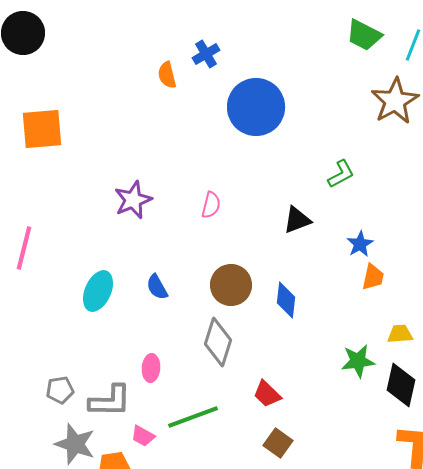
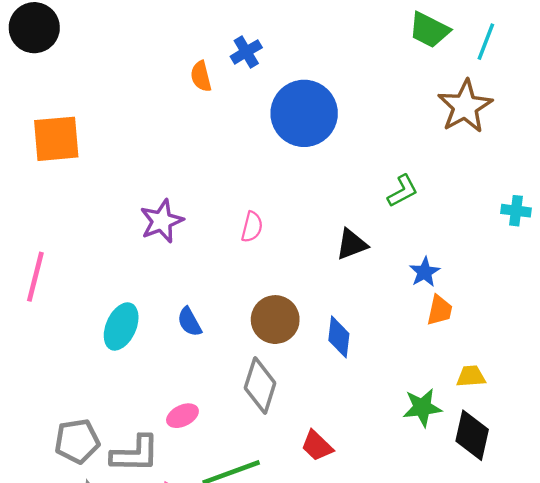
pink ellipse: (151, 368) -> (182, 416), turned 60
gray pentagon: (60, 390) -> (77, 441), size x1.4

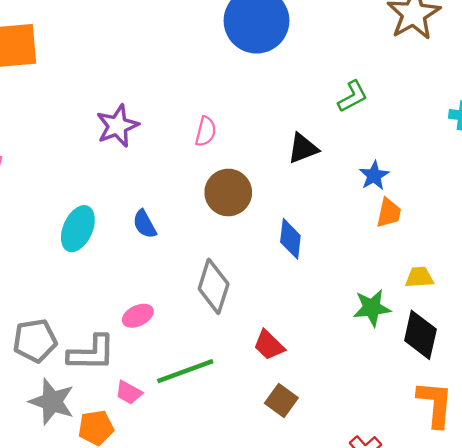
brown circle: (275, 320) -> (228, 192), moved

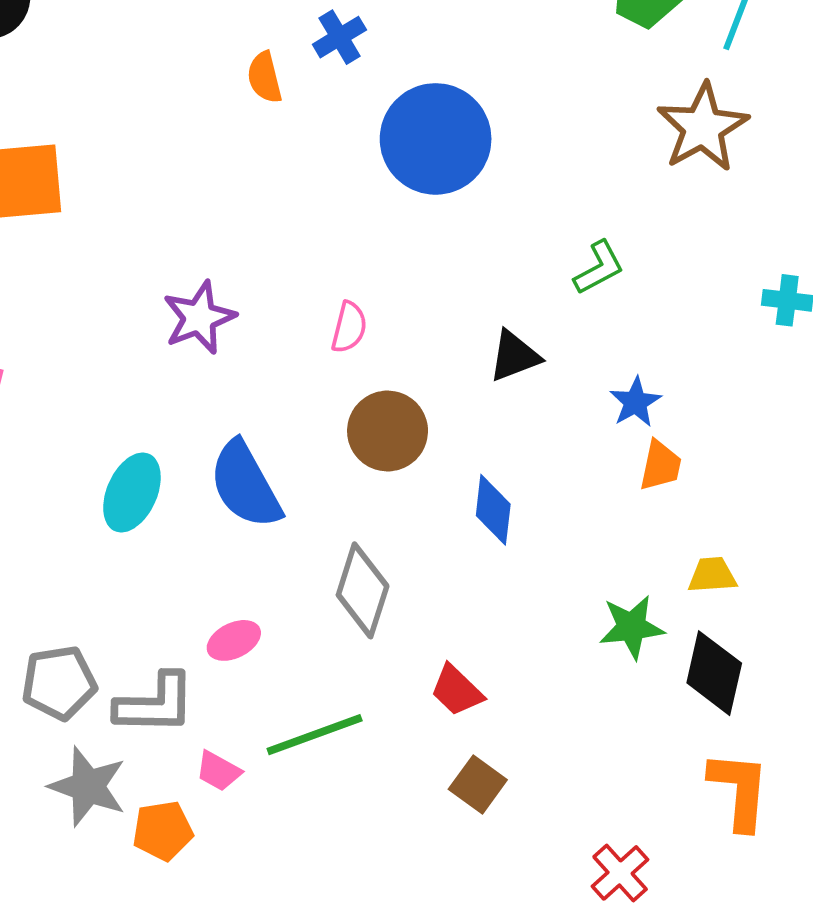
blue semicircle: (145, 224) -> (245, 485), size x1.8

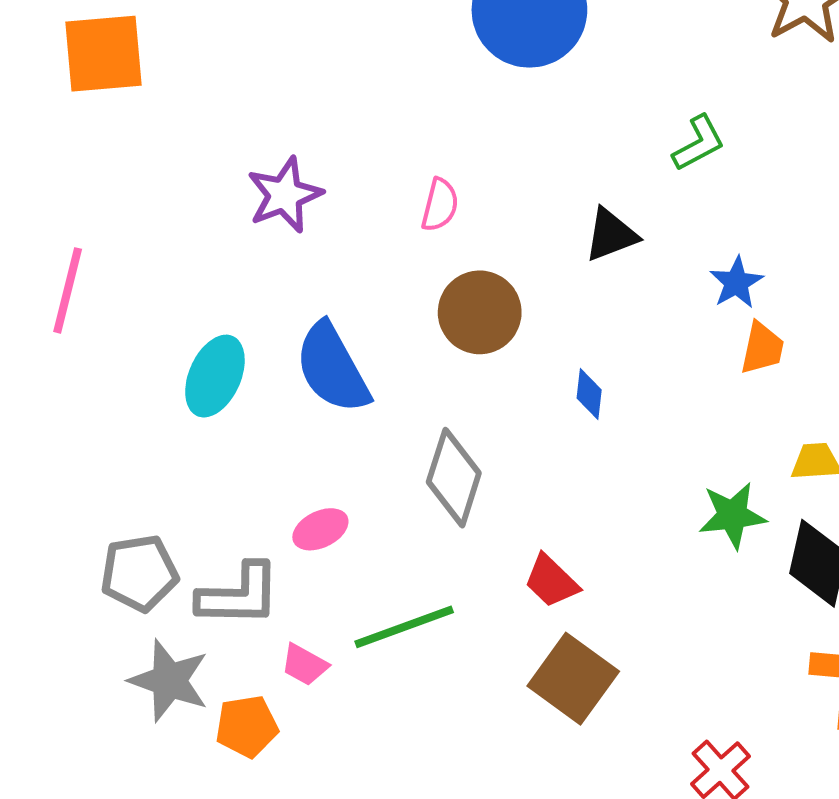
blue diamond: (493, 510) -> (589, 394), size x0.7
brown square: (478, 785) -> (573, 679), size x1.5

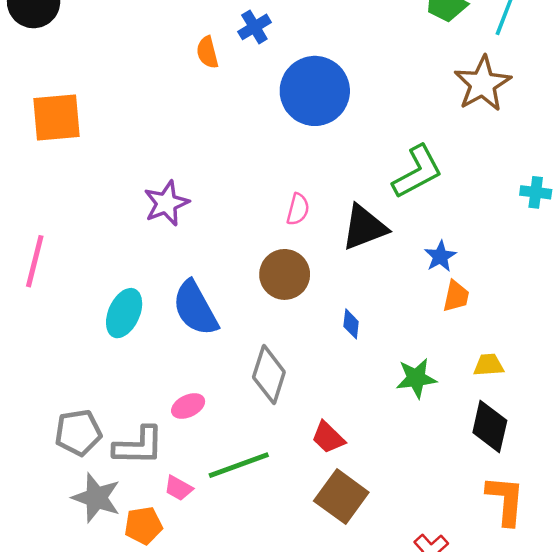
green L-shape: (699, 143) -> (417, 172), size x1.6
pink semicircle: (440, 205) -> (298, 209), moved
black triangle: (611, 235) -> (364, 227), size x1.4
green star: (732, 515) -> (416, 378), moved

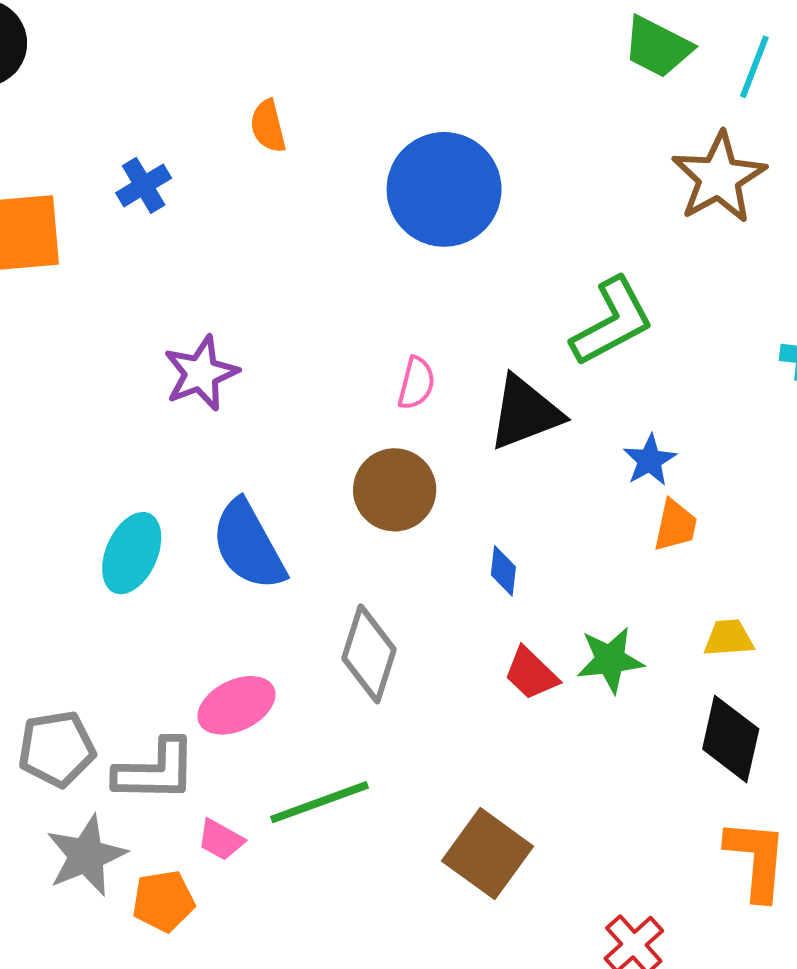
blue cross: (254, 27) -> (144, 185), moved
pink ellipse: (188, 406) -> (236, 705), size x1.4
red trapezoid: (328, 437) -> (531, 674), moved
gray star: (96, 498) -> (86, 856), turned 30

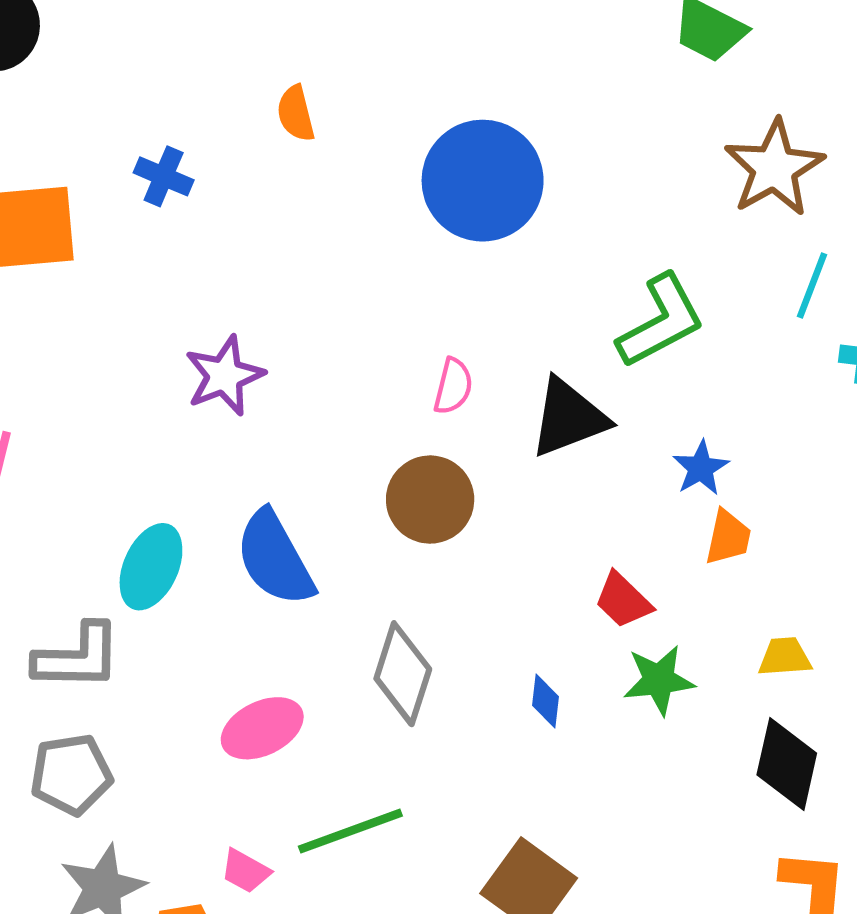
cyan line: (754, 67) -> (812, 285), moved
blue cross: (144, 185) -> (164, 176), turned -36
blue diamond: (503, 571) -> (546, 701), moved
red trapezoid: (531, 674) -> (623, 600), moved
gray L-shape: (155, 771) -> (78, 657), moved

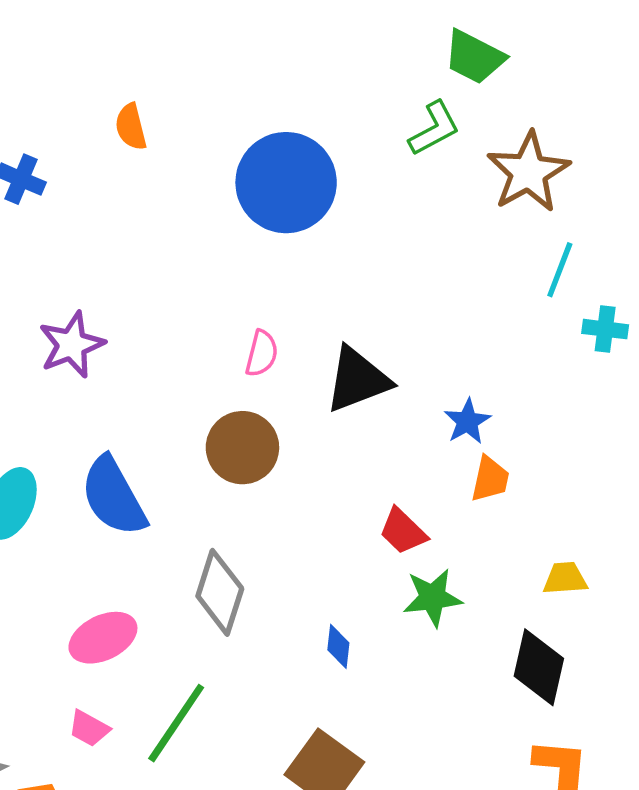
green L-shape: (661, 321) -> (434, 129), moved, size x0.7
yellow trapezoid: (785, 657) -> (565, 578), moved
blue diamond: (546, 701) -> (338, 646), moved
green line: (350, 831) -> (176, 723), turned -36
pink trapezoid: (245, 871) -> (89, 728), moved

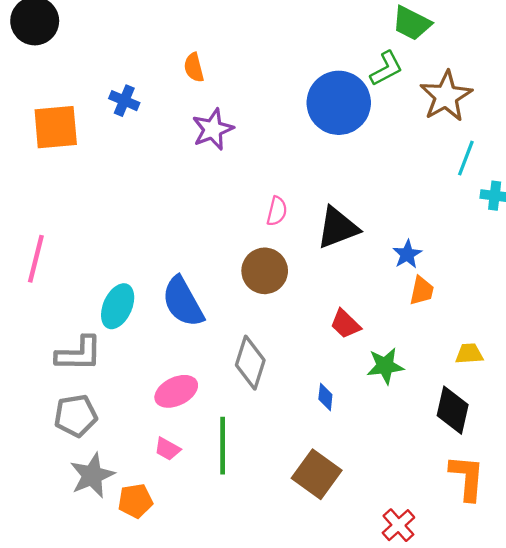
blue circle: (286, 183) -> (339, 103), moved
purple star: (72, 345) -> (213, 129), moved
red trapezoid: (403, 531) -> (345, 324), moved
green line: (176, 723) -> (223, 446), turned -34

